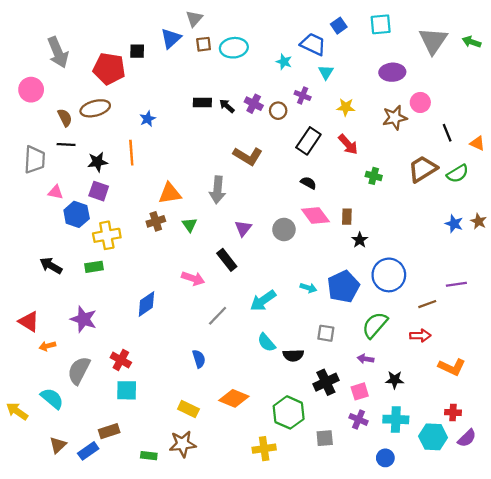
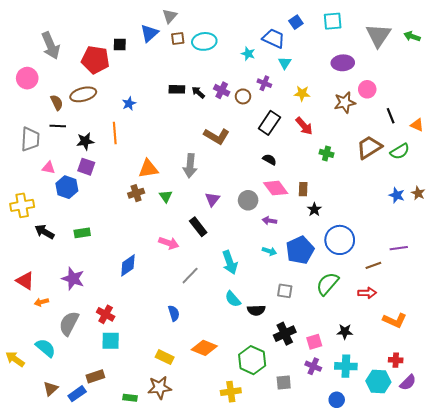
yellow cross: (107, 235) -> (22, 205), moved
cyan arrow: (263, 301) -> (230, 262), turned -75
purple arrow: (366, 359) -> (269, 221), moved

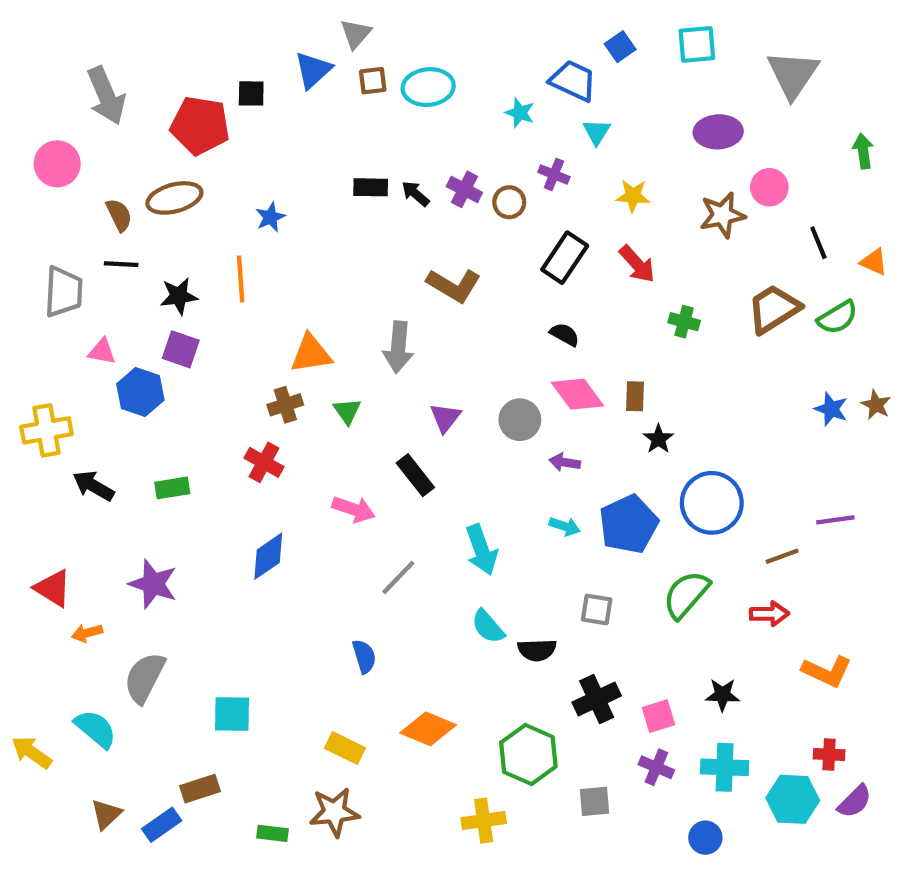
green arrow: (412, 36) -> (863, 151), moved, turned 63
red cross: (106, 314) -> (264, 462), moved

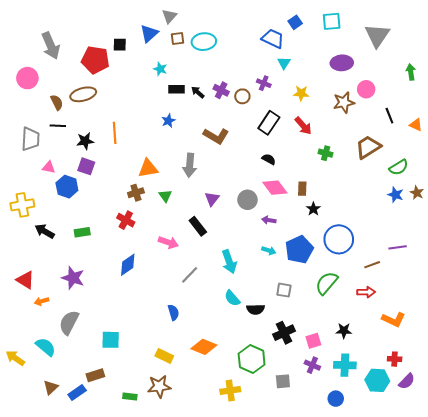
cyan star: (520, 113) -> (160, 69), moved
blue star: (270, 217) -> (168, 121), moved
green semicircle: (838, 317) -> (399, 167), moved

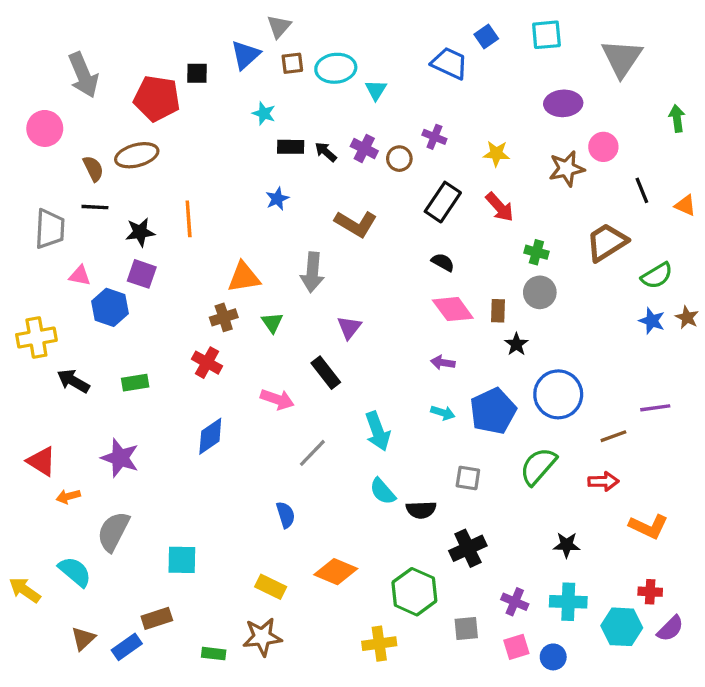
cyan triangle: (284, 63) -> (376, 90), moved
gray circle: (247, 200) -> (540, 292), moved
pink square: (313, 341) -> (516, 647), moved

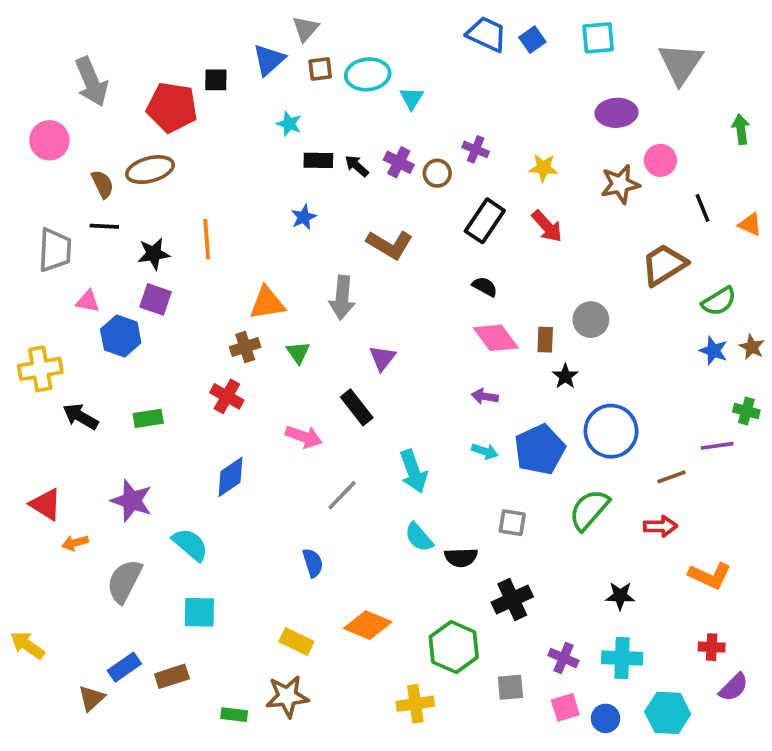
blue trapezoid: (449, 63) -> (487, 34), moved
green cross: (536, 252) -> (746, 411), moved
cyan semicircle: (75, 572) -> (190, 545), moved
cyan hexagon: (622, 627) -> (668, 713), moved
blue rectangle: (127, 647) -> (124, 667), moved

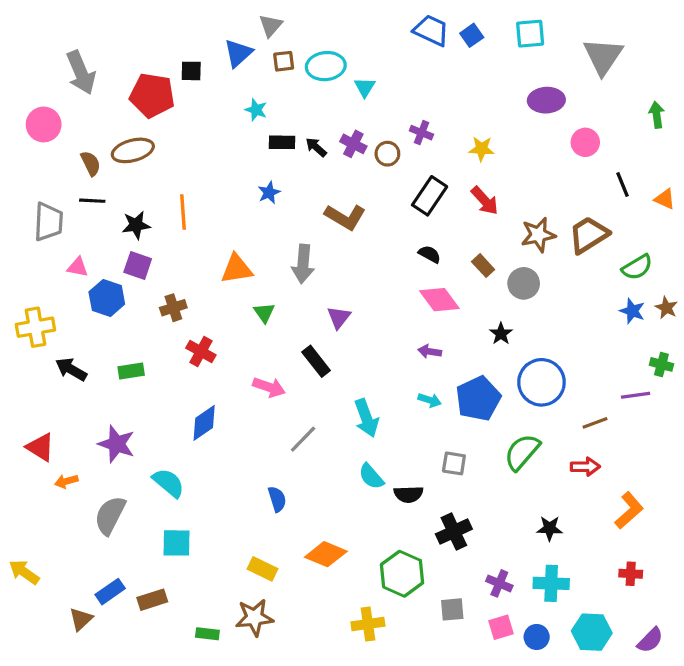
brown star: (620, 184) -> (538, 235), moved
brown rectangle: (545, 340) -> (483, 266), moved, turned -45
brown cross: (245, 347) -> (173, 308), moved
orange L-shape: (710, 576) -> (629, 510), turned -66
purple semicircle: (734, 687) -> (650, 640), moved

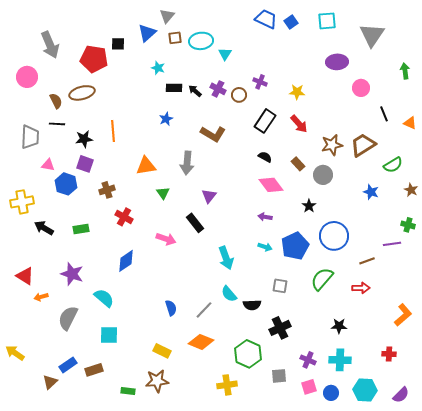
blue star: (632, 311) -> (371, 192), moved
gray line: (303, 439) -> (204, 310), moved
orange L-shape: (629, 510) -> (403, 315), moved

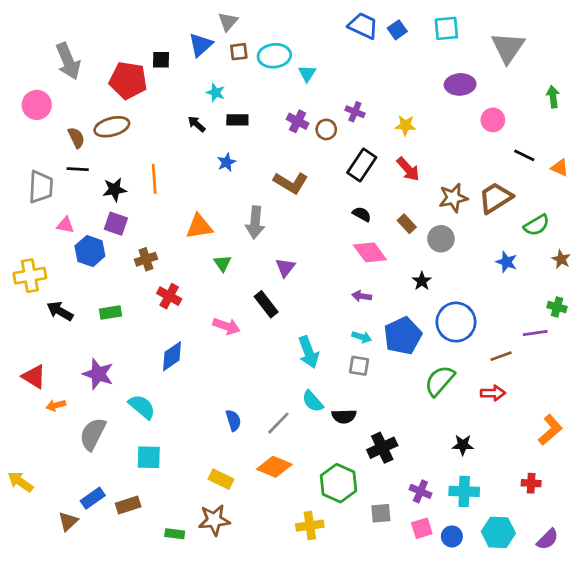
black arrow: (195, 91) -> (196, 124), moved
black line: (384, 114) -> (524, 155), turned -42
gray square: (280, 286) -> (359, 366), moved

